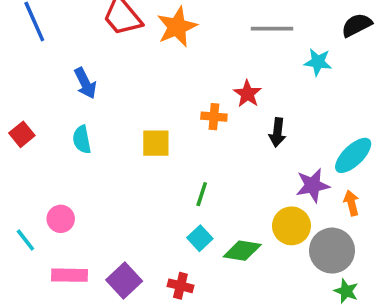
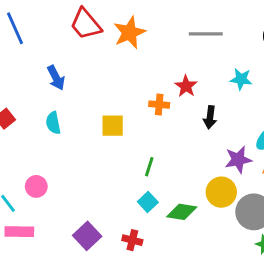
cyan star: (318, 62) -> (241, 79), moved
pink rectangle: (70, 275) -> (19, 232), moved

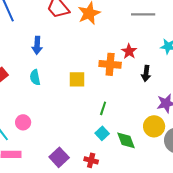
blue arrow: (56, 78) -> (37, 45), turned 30
orange cross: (159, 105) -> (110, 64), size x1.5
green diamond: (182, 212) -> (126, 140), turned 60

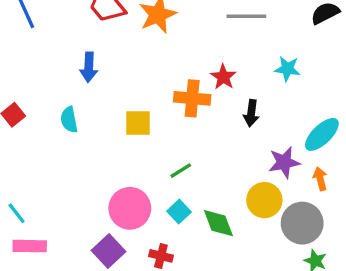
blue arrow: (37, 45) -> (89, 67), moved
green line: (103, 108) -> (181, 171), turned 40
pink circle: (23, 122) -> (130, 208), moved, size x1.6

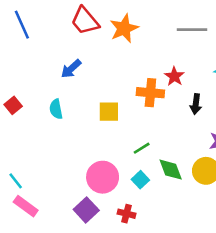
blue arrow: (89, 67) -> (71, 69), turned 45
green diamond: (218, 223) -> (171, 170), moved
pink rectangle: (30, 246) -> (26, 206), turned 35

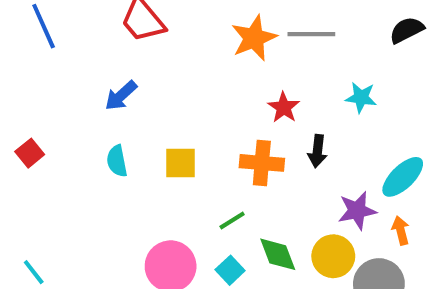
orange star: (124, 28) -> (254, 38), moved
orange cross: (150, 93) -> (262, 163), moved
cyan semicircle: (56, 109) -> (117, 161), moved

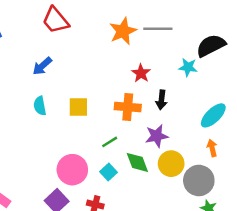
black semicircle: (407, 30) -> (211, 46), moved, size x1.4
purple star: (357, 211) -> (157, 136), moved

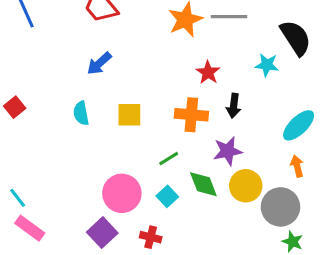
black semicircle: (211, 46) -> (296, 38), turned 84
blue arrow: (42, 66) -> (99, 63), moved

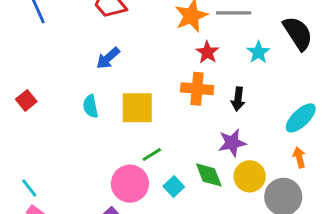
cyan star: (267, 65) -> (258, 52), moved, turned 30
red star: (208, 72) -> (207, 52), moved
yellow square: (129, 115) -> (137, 108), size x1.4
orange cross: (191, 115) -> (197, 89), moved
green line: (169, 159) -> (152, 154), moved

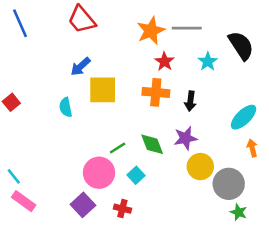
yellow square: (137, 108) -> (103, 90), moved
orange arrow: (299, 157) -> (252, 148), moved
green diamond: (209, 175) -> (152, 144), moved

